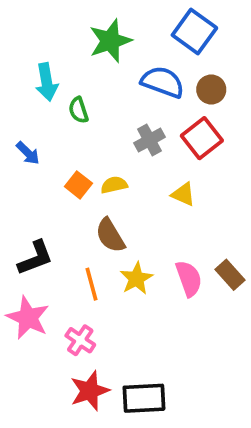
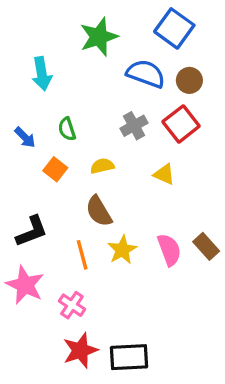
green semicircle: (78, 110) -> (67, 129), moved
orange square: (78, 185) -> (55, 169), moved

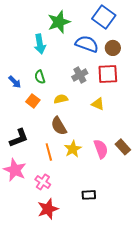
cyan arrow: (42, 74) -> (40, 44), moved
red square: (181, 124) -> (108, 74), turned 35
black rectangle: (129, 357) -> (89, 195), moved, size x0.6

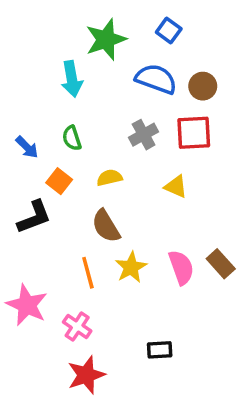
blue square: (104, 17) -> (169, 30), moved, size x0.6
black L-shape: (19, 138) -> (34, 217), moved

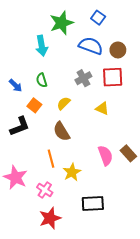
yellow semicircle: (109, 178) -> (64, 103), turned -32
yellow star: (131, 267) -> (72, 172), moved
black rectangle: (160, 350) -> (93, 204), size x1.5

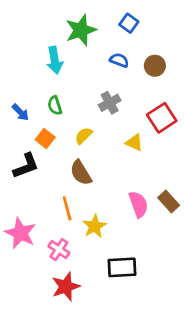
blue semicircle: (91, 46) -> (119, 60), size x0.6
red square: (113, 77) -> (162, 118), moved, turned -30

